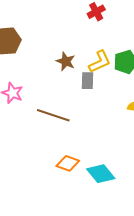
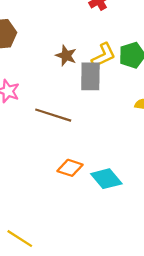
gray rectangle: (88, 81) -> (90, 76), size x1.5

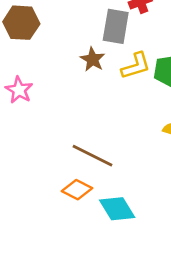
gray rectangle: (90, 76) -> (116, 26), moved
brown line: (53, 115) -> (93, 156), moved

